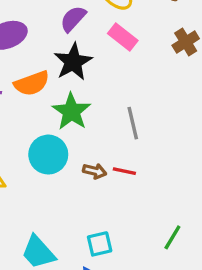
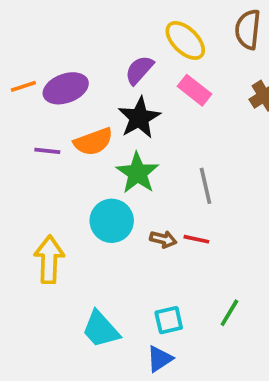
green line: (172, 237) -> (229, 313), moved

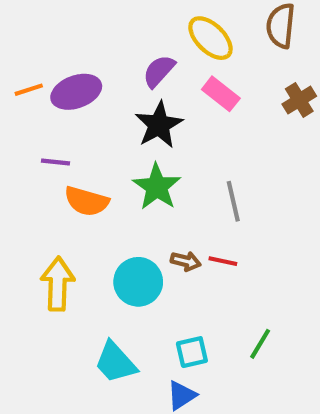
orange semicircle: (93, 142) -> (87, 201), moved, turned 36
cyan circle: (112, 221) -> (138, 282), moved

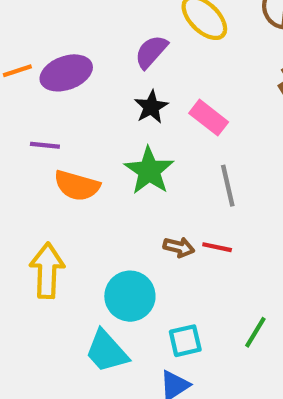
pink rectangle: (221, 94) -> (209, 118), moved
black star: (159, 125) -> (151, 107), size x0.7
cyan circle: (138, 282) -> (130, 296), moved

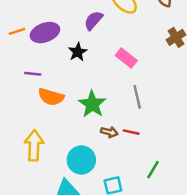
black star: (151, 107) -> (78, 52), moved
green star: (149, 171) -> (92, 104), moved
green line: (255, 332) -> (153, 170), moved

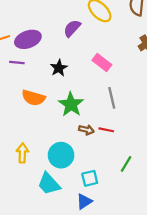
black star: (78, 52) -> (59, 68), moved
purple line: (33, 74) -> (17, 63), moved
yellow arrow: (34, 145) -> (22, 153), moved, size x0.7

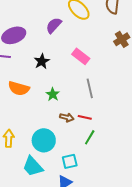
green star: (71, 104) -> (53, 94), size x0.6
green line: (126, 164) -> (90, 137), moved

